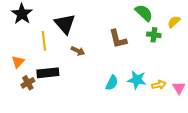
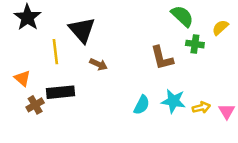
brown L-shape: (118, 39) -> (162, 58), moved
orange triangle: (18, 62) -> (22, 78), turned -32

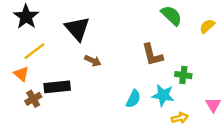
green cross: (195, 44) -> (183, 75), moved
yellow line: (55, 52) -> (34, 51), moved, turned 60
yellow arrow: (201, 107) -> (180, 118), moved

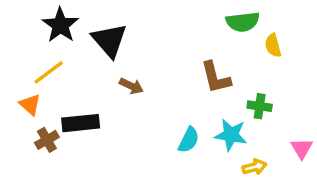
green semicircle: (171, 15) -> (243, 22), turned 130
black star: (26, 17) -> (60, 25), moved
yellow semicircle: (207, 26) -> (273, 45), moved, turned -63

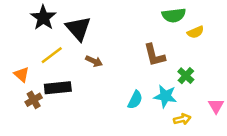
yellow semicircle: (273, 45) -> (195, 32), turned -98
yellow line: (49, 72) -> (52, 55), moved
green cross: (260, 106) -> (186, 76), turned 35

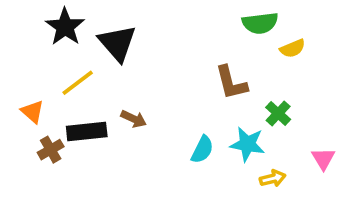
brown arrow: (94, 61) -> (134, 119), moved

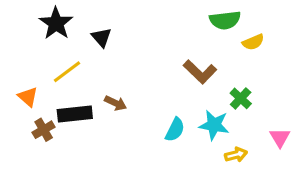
black triangle: (117, 43) -> (101, 37), size x0.6
brown L-shape: (231, 83) -> (200, 72), turned -32

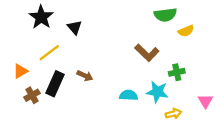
orange triangle: (28, 97) -> (21, 71), turned 49
green cross: (241, 98) -> (177, 72), turned 35
black rectangle: (75, 114) -> (55, 84), turned -60
cyan semicircle: (175, 130) -> (129, 95), turned -114

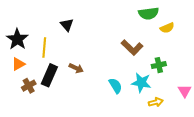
black star: (41, 17) -> (17, 39), moved
yellow line: (49, 53) -> (44, 47), turned -48
cyan semicircle: (129, 95) -> (115, 86), turned 56

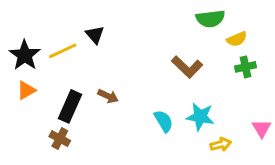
yellow line: (44, 47) -> (63, 51), moved, turned 60
green cross: (159, 65) -> (246, 67), moved
brown cross: (29, 86) -> (60, 139), moved, turned -32

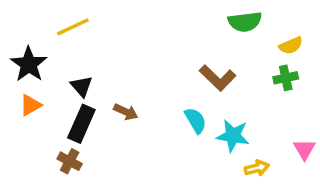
black triangle: (95, 35) -> (81, 86), moved
yellow semicircle: (237, 39) -> (291, 46), moved
yellow line: (63, 51) -> (73, 27), moved
cyan semicircle: (164, 121) -> (196, 120), moved

